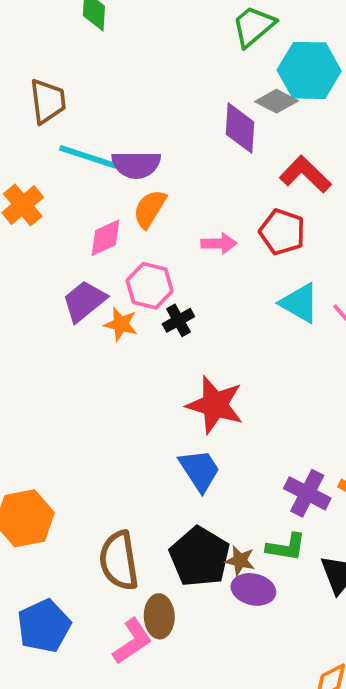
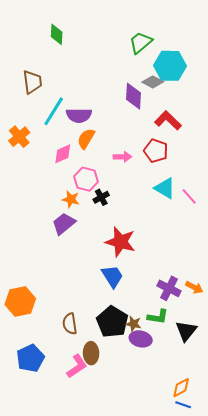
cyan line: (88, 157) -> (54, 111), turned -76
purple trapezoid: (84, 301) -> (64, 224), moved
brown semicircle: (119, 561) -> (70, 324), size x0.7

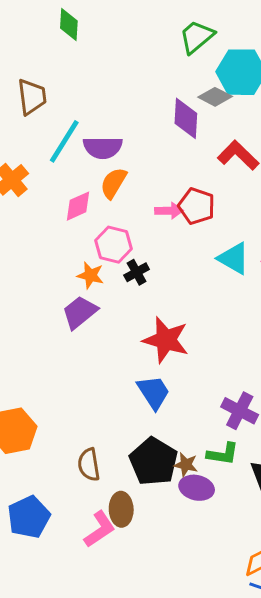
red pentagon: (156, 151) -> (197, 206), moved

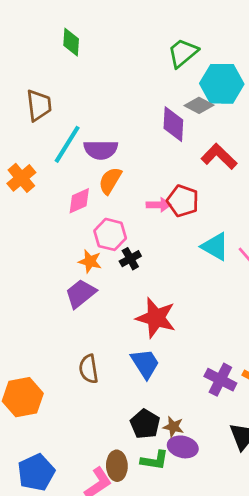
green L-shape: (223, 454) -> (155, 460), moved
black pentagon: (153, 462) -> (145, 424), size x0.7
brown semicircle: (89, 465) -> (89, 369), moved

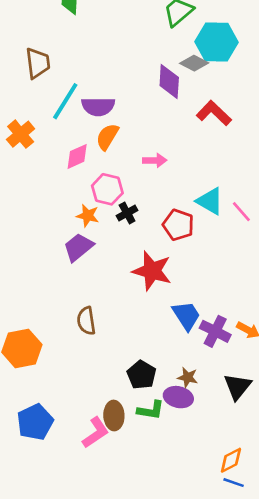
red pentagon: (183, 201) -> (178, 225), moved
blue trapezoid: (145, 364) -> (186, 316), moved
brown star: (173, 427) -> (188, 377), moved

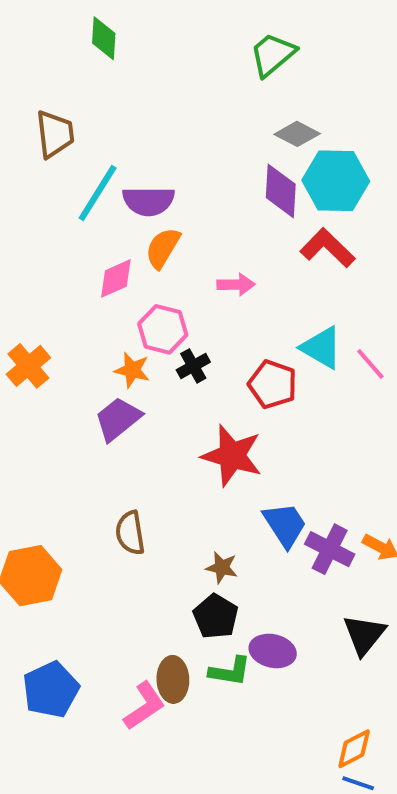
cyan hexagon: (216, 42) -> (336, 181), moved
purple diamond: (169, 81) -> (281, 191), moved
red L-shape: (214, 113) -> (328, 248), moved
orange cross: (21, 134) -> (28, 366), moved
brown star: (188, 377) -> (222, 567), moved

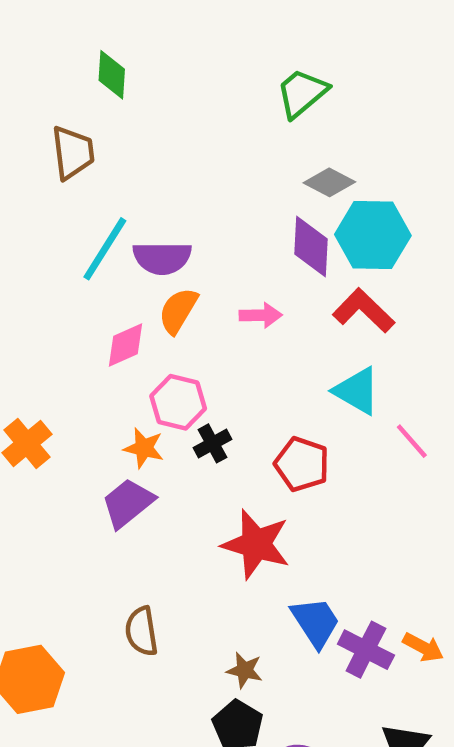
brown trapezoid: (55, 134) -> (73, 153), moved
pink arrow: (236, 285) -> (261, 315), moved
cyan triangle: (322, 348) -> (357, 391), moved

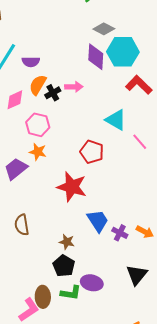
purple semicircle: (162, 258) -> (31, 62), size x0.7
red L-shape: (364, 311) -> (139, 85), moved
black cross: (213, 443) -> (53, 93), moved
orange star: (144, 448) -> (38, 152), moved
purple cross: (366, 650) -> (120, 233), size x0.7

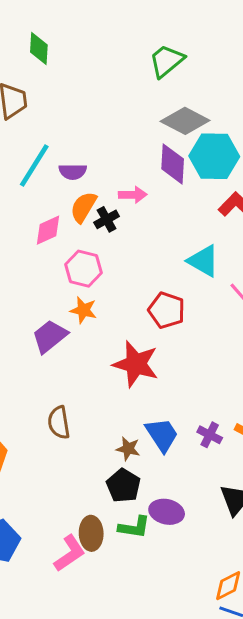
gray diamond: (104, 29) -> (185, 121), size x1.4
pink arrow: (74, 87) -> (133, 195), moved
blue trapezoid: (98, 221) -> (162, 435), moved

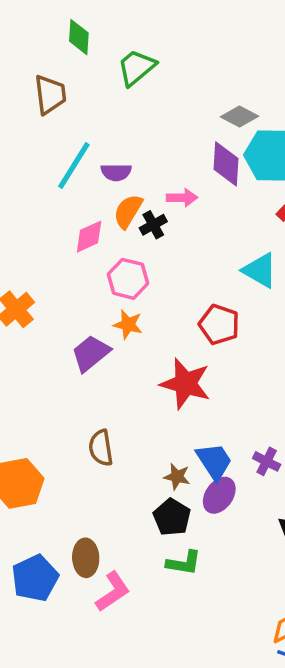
green trapezoid: (167, 61) -> (136, 67), moved
gray diamond: (185, 121) -> (240, 117), size x0.7
purple ellipse: (167, 512) -> (219, 495), moved, turned -68
brown ellipse: (91, 533) -> (86, 558), moved

